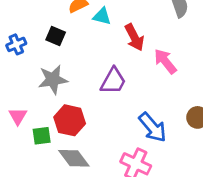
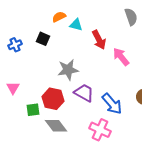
gray star: (53, 80) -> (68, 70), moved
purple trapezoid: (113, 81) -> (84, 93), moved, turned -90
pink triangle: (18, 116) -> (13, 88), moved

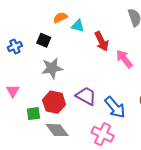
gray star: (68, 70) -> (52, 68), moved

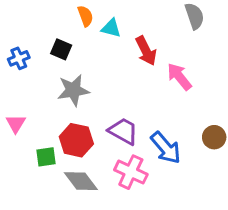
orange semicircle: (60, 18) -> (85, 16), turned 96
pink cross: (103, 134) -> (131, 172), moved

